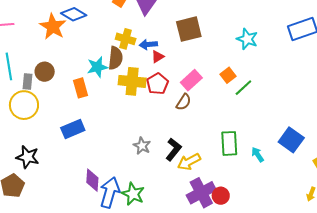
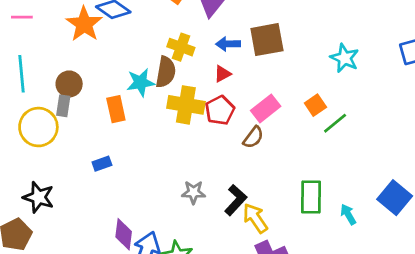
blue arrow: (148, 44) -> (228, 44), moved
gray rectangle: (28, 82) -> (63, 106), moved
blue rectangle: (73, 129) -> (102, 164), size x0.6
gray star: (142, 146) -> (193, 192), turned -30
yellow arrow: (189, 162) -> (255, 218), turned 80

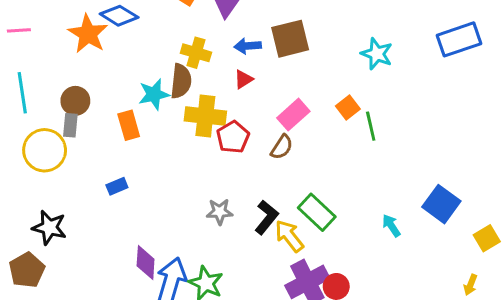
red pentagon: (220, 110) -> (233, 137), moved
green line: (335, 123) -> (371, 126), turned -60
green rectangle: (311, 197) -> (317, 212), moved, turned -44

